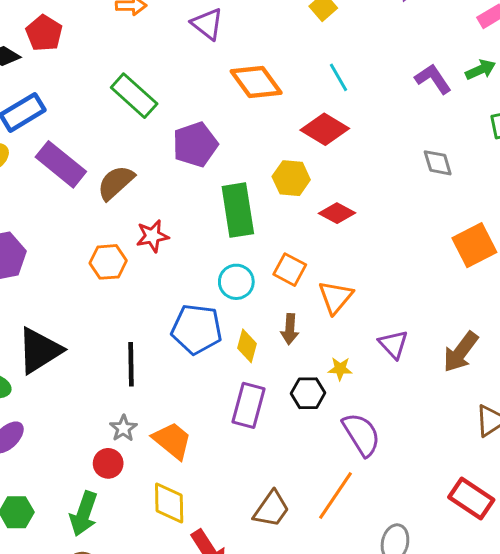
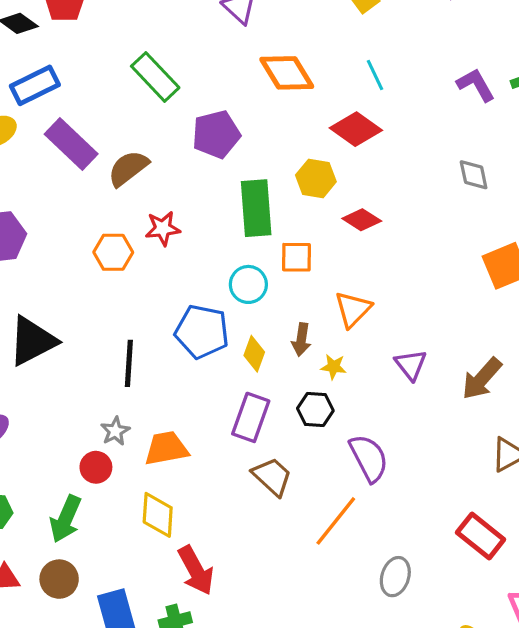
orange square: (290, 270) -> (296, 257), moved, turned -32
yellow star: (340, 369) -> (334, 367), moved
orange trapezoid: (172, 440) -> (166, 448), turned -54
brown trapezoid: (271, 509) -> (272, 477), moved, turned -87

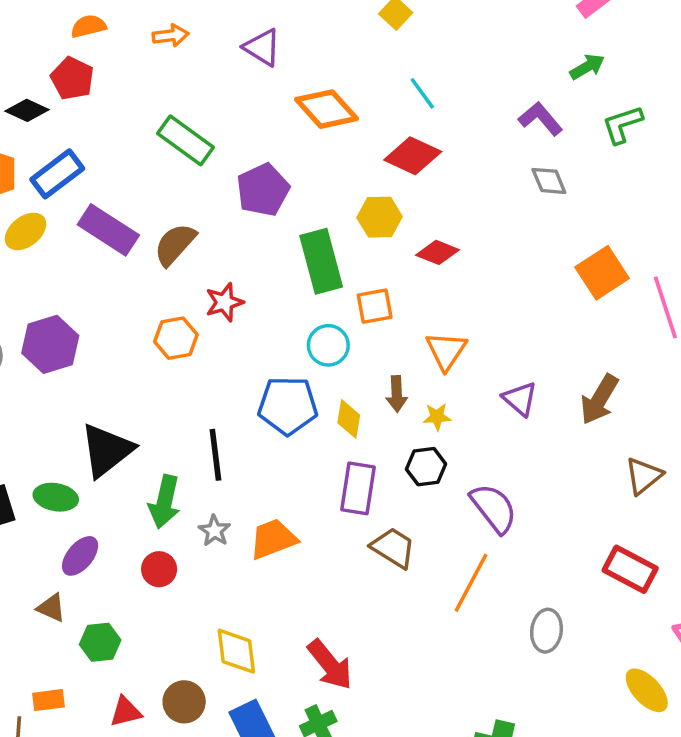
purple L-shape: (476, 85) -> (540, 119), moved
red circle: (96, 467) -> (159, 569), moved
yellow diamond: (158, 515) -> (236, 651), moved
green arrow: (66, 519) -> (165, 502), moved

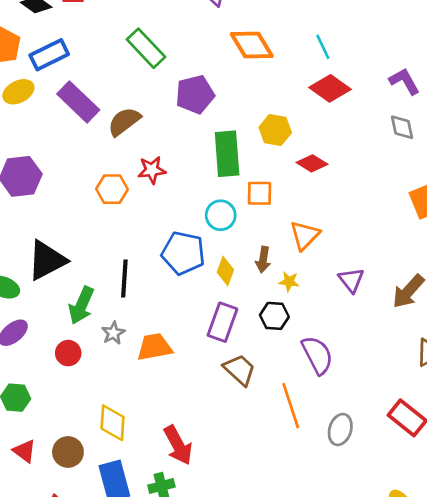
red diamond: (413, 156) -> (330, 88), moved
orange line: (471, 583) -> (291, 406), turned -57
gray ellipse: (546, 631) -> (340, 430), moved
red triangle: (126, 712) -> (25, 451), turned 40

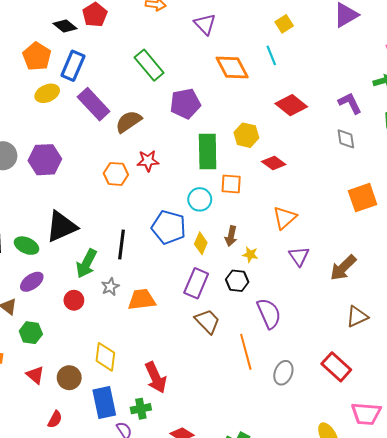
cyan line: (323, 47) -> (271, 55), moved
blue rectangle: (49, 55) -> (73, 66), turned -44
orange triangle: (305, 235) -> (285, 218), moved

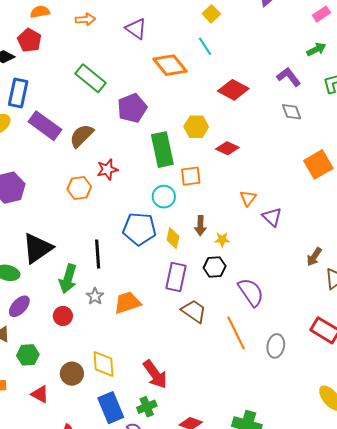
orange triangle: (285, 218) -> (248, 198), size x0.7
purple triangle: (299, 256) -> (272, 217), moved
brown arrow: (343, 268) -> (314, 257), moved, size x0.7
brown circle: (69, 378) -> (72, 374), moved

